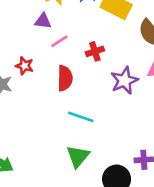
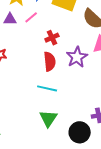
pink line: (59, 41) -> (31, 17), moved
red semicircle: (65, 78) -> (50, 61), moved

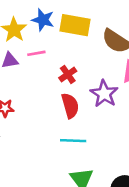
pink line: (31, 17) -> (36, 53), turned 40

